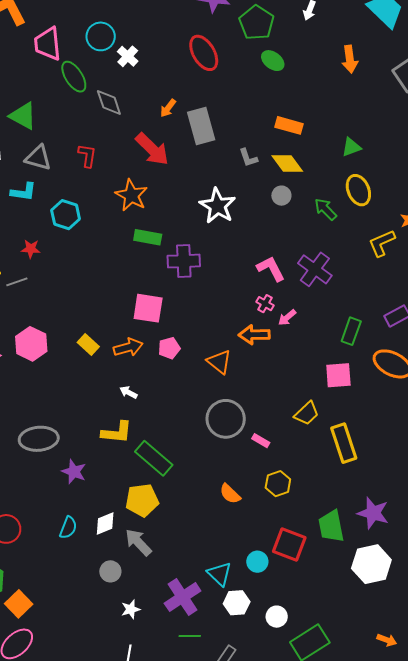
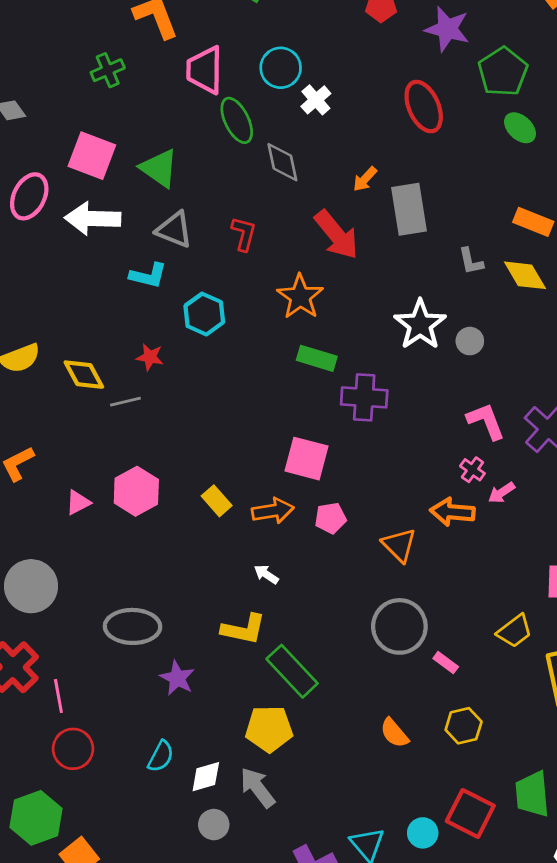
gray circle: (281, 196) -> (470, 341), moved
white diamond: (105, 523) -> (206, 777), moved

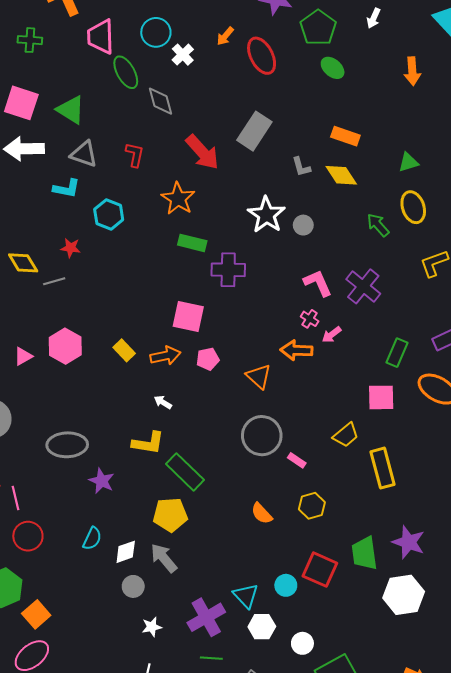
green cross: (108, 70) -> (30, 40), turned 30
orange arrow: (365, 179) -> (225, 36), moved
gray rectangle: (409, 209) -> (254, 131), turned 45

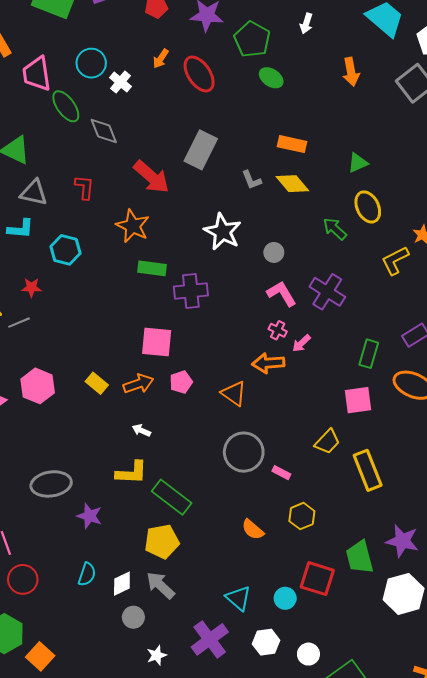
gray circle: (303, 225) -> (274, 252), moved
cyan triangle: (246, 596) -> (238, 598), moved

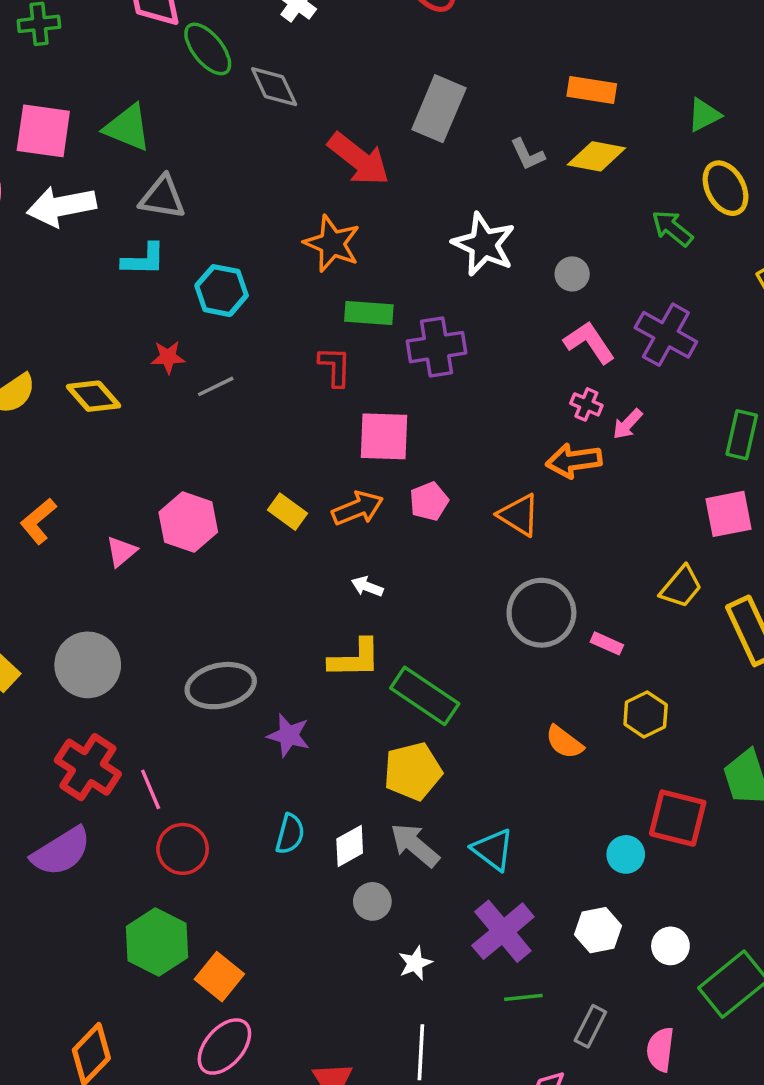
yellow diamond: (292, 184) -> (596, 156), turned -36
red L-shape: (84, 187) -> (335, 367), moved
gray line: (19, 323) -> (216, 386), moved
cyan triangle: (238, 598) -> (493, 850), moved

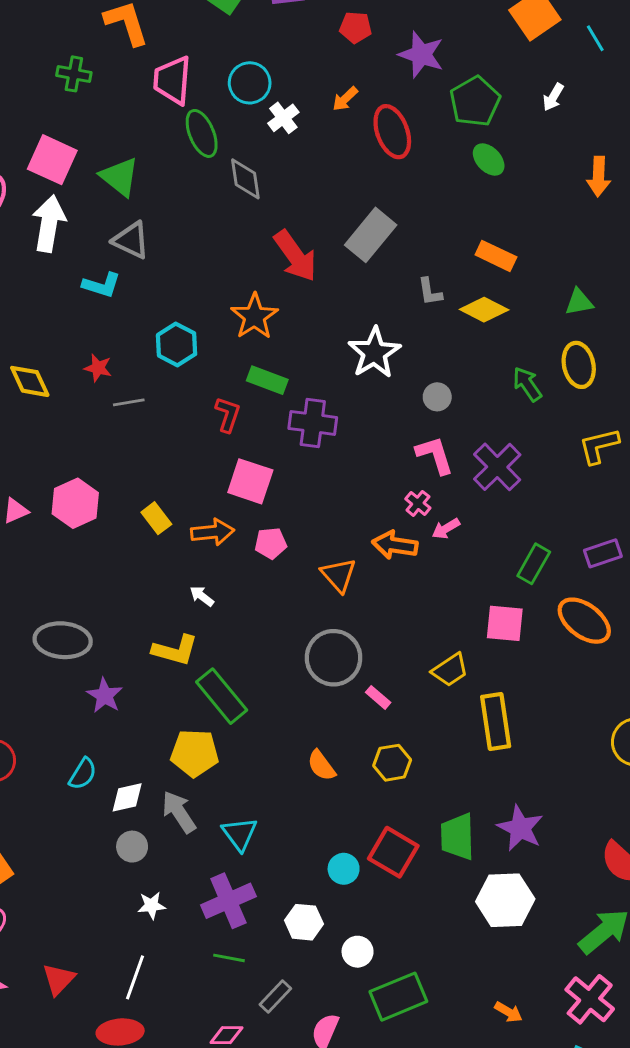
white arrow: (61, 206) -> (49, 224), turned 94
cyan hexagon: (222, 291) -> (177, 344), moved

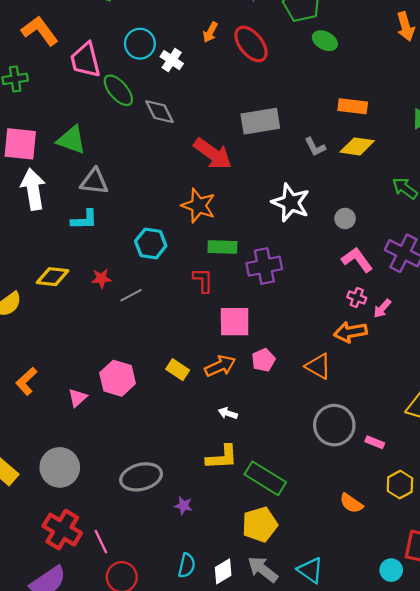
gray rectangle: (371, 235) -> (260, 121), turned 60
yellow diamond: (30, 381) -> (53, 277), moved, turned -40
purple star: (105, 696) -> (183, 506), size x0.7

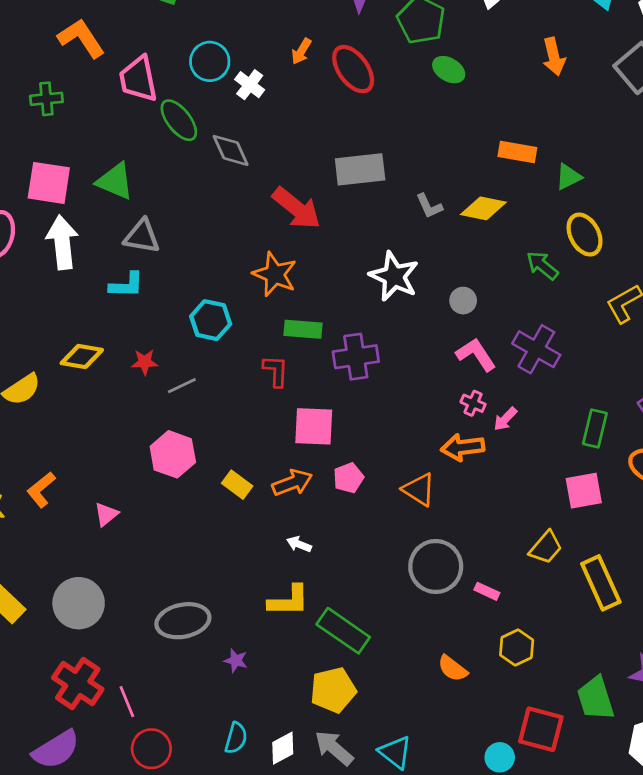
orange rectangle: (353, 106) -> (517, 152), moved
pink hexagon: (118, 378) -> (173, 454), moved

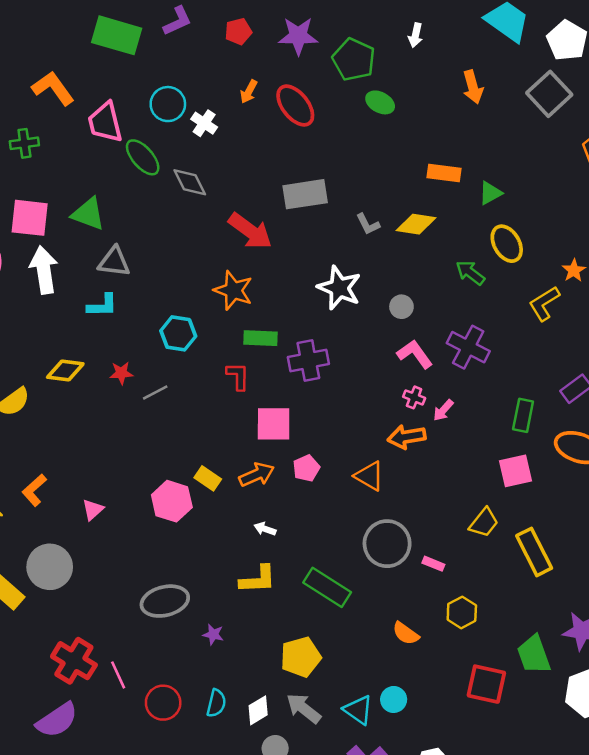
pink hexagon: (173, 454) -> (172, 501), moved
gray circle: (79, 603) -> (50, 567), moved
green rectangle: (343, 631) -> (327, 587), moved
red circle: (151, 749) -> (163, 703), moved
cyan circle: (500, 757) -> (394, 699), moved

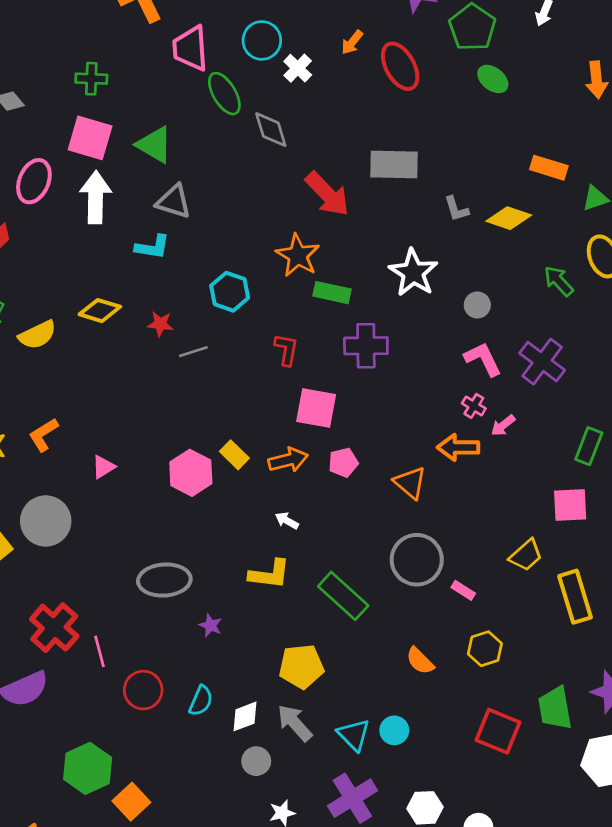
green cross: (24, 143) -> (91, 79), moved
green rectangle: (260, 338) -> (332, 293), moved

